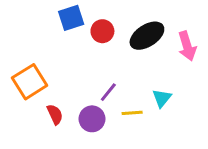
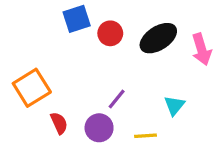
yellow line: (132, 113) -> (146, 136), moved

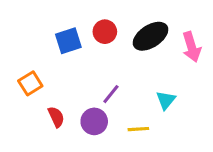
blue square: (77, 19) -> (68, 41), moved
orange square: (32, 88) -> (30, 83), size x0.7

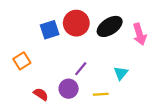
red circle: (105, 32) -> (76, 23), size x1.5
red semicircle: (56, 117) -> (41, 94), moved, turned -32

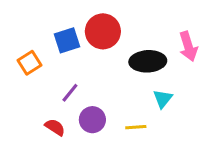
black ellipse: (110, 26) -> (148, 61), moved, turned 30
orange square: (22, 61) -> (30, 63), moved
purple line: (81, 69) -> (70, 93), moved

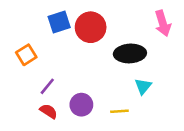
blue square: (67, 40) -> (59, 22), moved
pink arrow: (188, 46) -> (163, 23), moved
purple line: (70, 93) -> (47, 86), moved

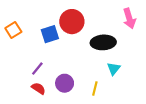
blue square: (59, 22) -> (50, 34), moved
orange square: (26, 55) -> (13, 30), moved
yellow line: (119, 111) -> (95, 88), turned -72

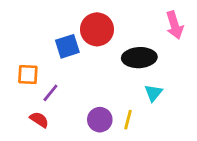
orange square: (13, 30) -> (28, 75), moved, turned 35
purple circle: (65, 83) -> (100, 120), moved
red semicircle: (38, 88) -> (39, 120), moved

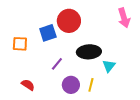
black ellipse: (139, 58) -> (89, 52), moved
orange square: (28, 75) -> (20, 44), moved
purple line: (50, 93) -> (57, 64), moved

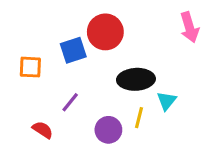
purple line: (57, 64) -> (70, 102), moved
yellow line: (91, 85) -> (139, 118), moved

